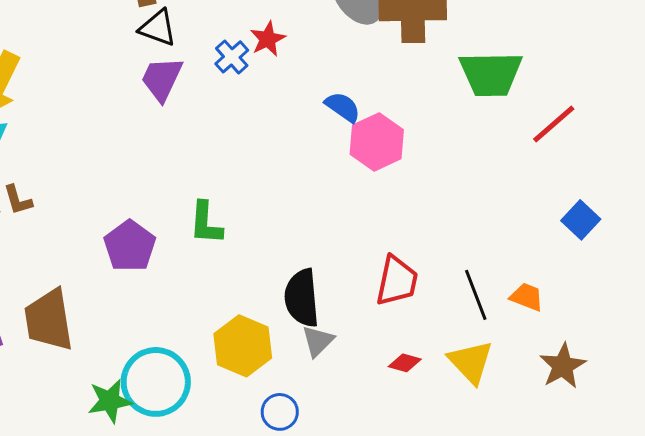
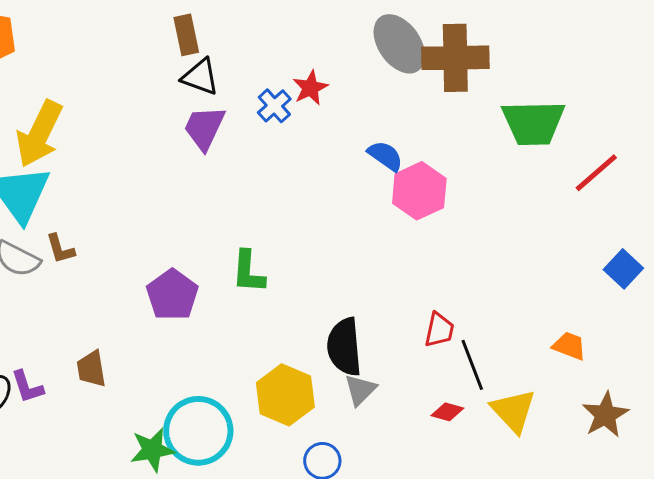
red trapezoid: (397, 281) -> (439, 330), size x0.7
black line: (476, 295) -> (472, 365), moved
brown trapezoid: (49, 320) -> (91, 369), size x0.6

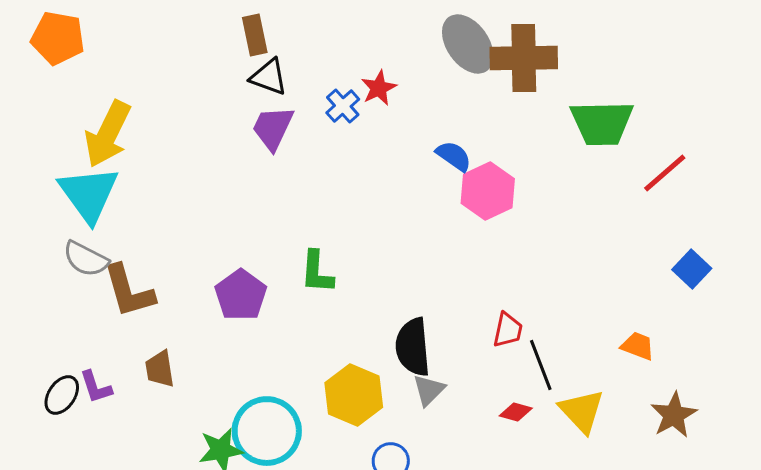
brown L-shape: (60, 249) -> (129, 291), moved, size x1.8

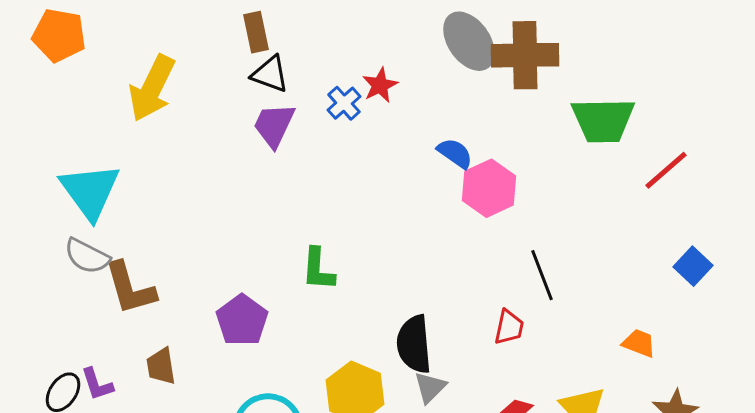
yellow arrow: (108, 134) -> (152, 88), moved
purple pentagon: (241, 295) -> (242, 320), moved
black line: (541, 365) -> (542, 275), moved

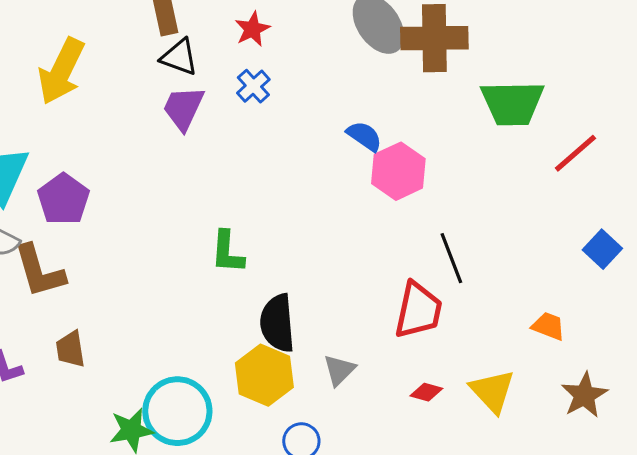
red star: (380, 85) -> (252, 29), moved
purple pentagon: (242, 320) -> (63, 199), moved
red trapezoid: (509, 327) -> (418, 310), size x1.6
black semicircle: (414, 344) -> (277, 323), moved

